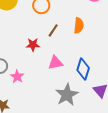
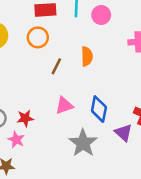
red star: (33, 45) -> (25, 118), moved
pink star: (17, 77) -> (16, 140), moved

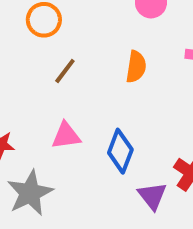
orange semicircle: (87, 56) -> (136, 67), moved
gray star: (83, 143) -> (30, 193), moved

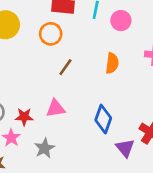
pink triangle: (66, 136) -> (56, 108), moved
gray star: (30, 193) -> (44, 148), size x0.7

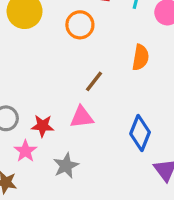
orange semicircle: (112, 63) -> (141, 57), moved
brown line: (65, 67) -> (94, 81), moved

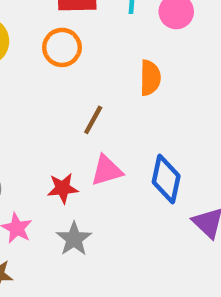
pink triangle: (82, 117) -> (107, 170), moved
red star: (43, 126) -> (63, 188), moved

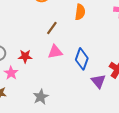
red star: (63, 188) -> (25, 56), moved
gray star: (74, 239) -> (41, 97), moved

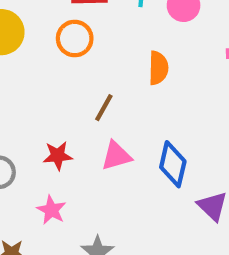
red star: (25, 56) -> (58, 156), moved
pink star: (11, 73) -> (51, 210), moved

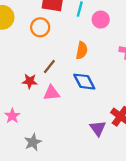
red star: (58, 156) -> (30, 81), moved
blue diamond: (173, 164) -> (84, 82), moved, turned -50

